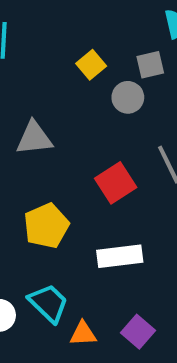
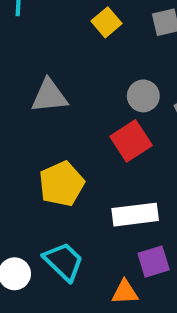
gray circle: (128, 97) -> (143, 96), moved
purple square: (138, 332) -> (154, 262), moved, turned 32
orange triangle: (83, 334) -> (125, 292), moved

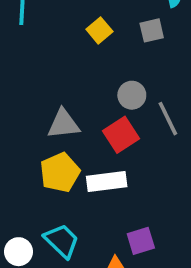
gray triangle: (49, 96) -> (64, 124), moved
white rectangle: (135, 215) -> (107, 182), moved

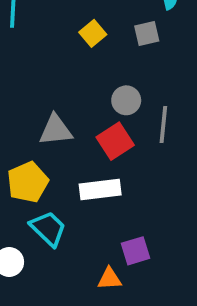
gray line: (168, 119) -> (163, 124), turned 32
yellow pentagon: (60, 173) -> (28, 182), moved
cyan trapezoid: (62, 241) -> (48, 229), moved

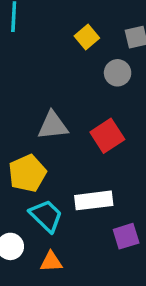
gray circle: (126, 100) -> (118, 73), moved
white rectangle: (100, 190) -> (94, 200), moved
orange triangle: (109, 279) -> (51, 262), moved

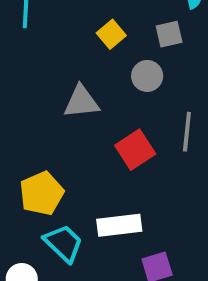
gray triangle: (53, 126) -> (81, 102), moved

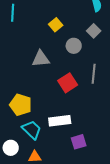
gray square: (169, 34) -> (94, 31), moved, turned -32
yellow pentagon: (42, 193) -> (21, 105), turned -30

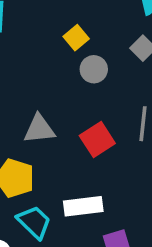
gray circle: (74, 46) -> (94, 69), moved
gray triangle: (41, 59) -> (39, 129), moved

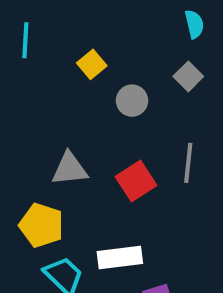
yellow square: (76, 38) -> (92, 64), moved

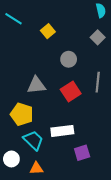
cyan line: (25, 40) -> (14, 19), turned -60
gray circle: (132, 101) -> (69, 59), moved

